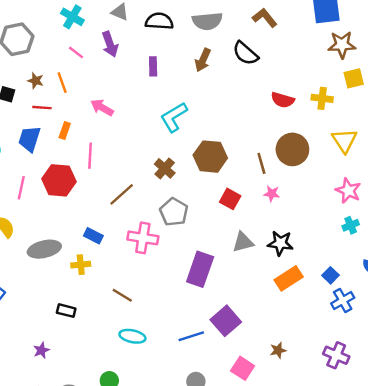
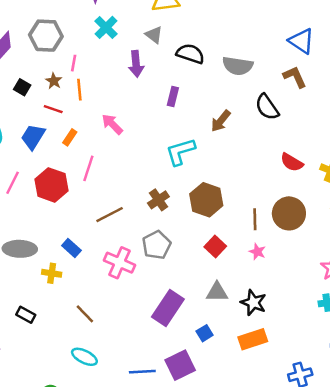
pink line: (76, 52) -> (74, 63), moved, turned 49
brown arrow: (203, 60) -> (221, 121), moved
blue square: (330, 275) -> (205, 333), moved

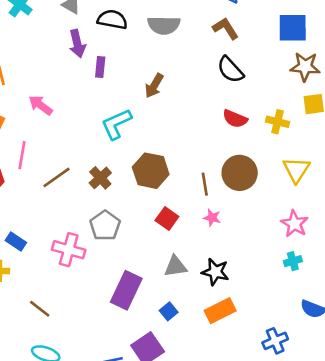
purple arrow: (136, 64) -> (77, 44), moved
black semicircle: (267, 107) -> (230, 70), moved
brown line: (110, 215) -> (57, 177), moved

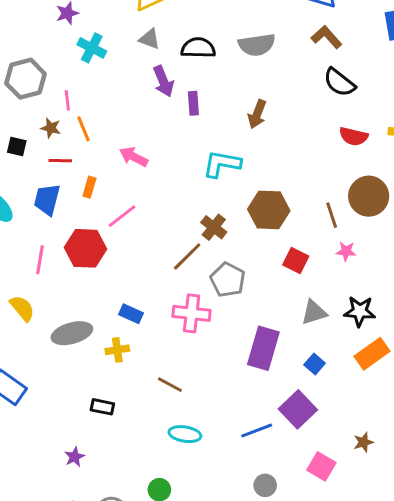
cyan L-shape: (116, 124) -> (222, 164), turned 44
pink line: (22, 155) -> (122, 216), turned 52
brown line: (57, 177) -> (187, 256), moved

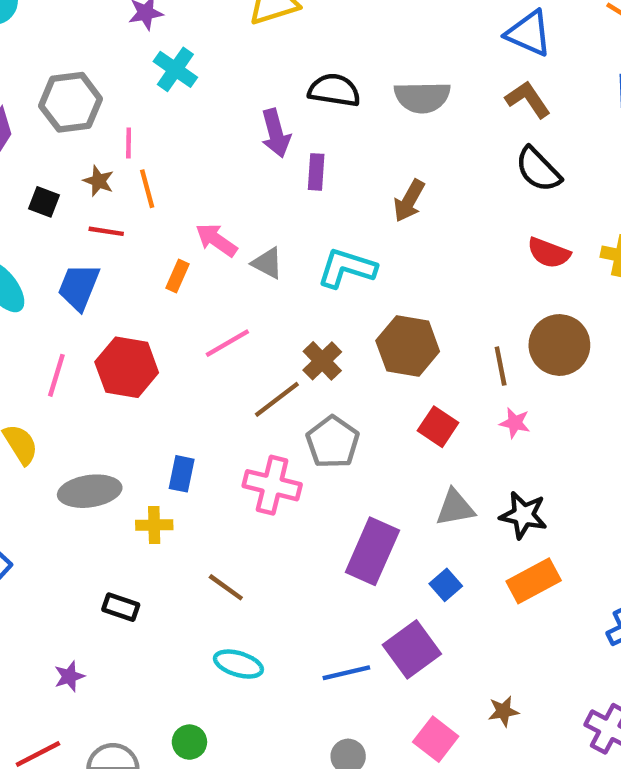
gray triangle: (150, 39) -> (267, 263), moved
orange rectangle: (89, 187) -> (178, 276), moved
pink line: (122, 216) -> (227, 343), moved
blue rectangle: (131, 314) -> (182, 474), turned 70

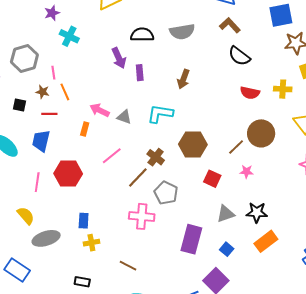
brown line: (501, 366) -> (236, 147), turned 66
blue rectangle: (182, 474) -> (84, 221), moved
gray ellipse: (90, 491) -> (46, 238), moved

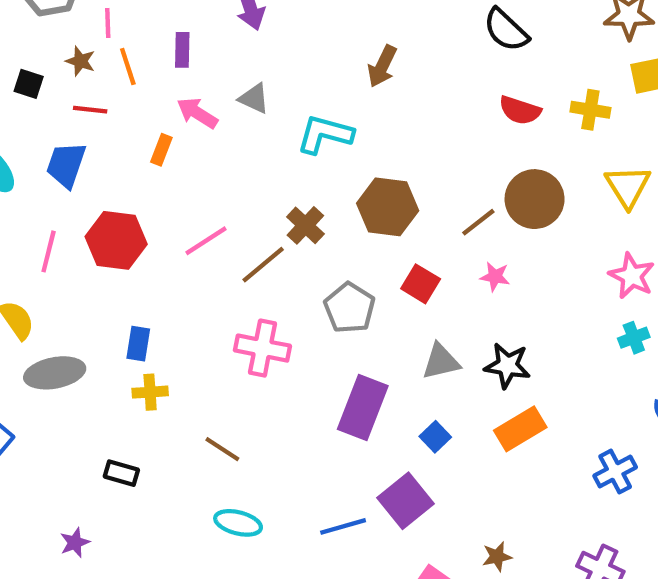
purple rectangle: (140, 73) -> (182, 50), moved
gray triangle: (124, 117) -> (254, 98), moved
pink line: (112, 156) -> (206, 241), moved
gray pentagon: (166, 193) -> (350, 308), moved

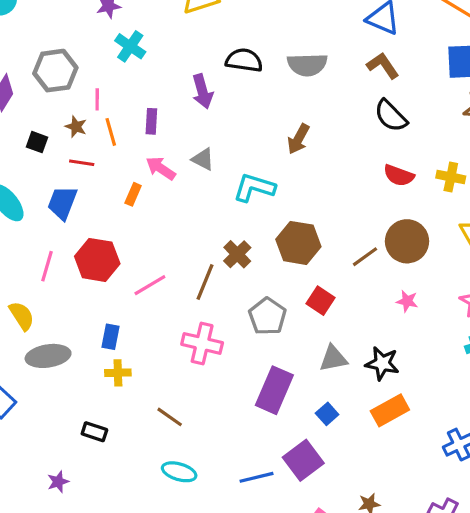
pink line: (206, 241) -> (150, 285), moved
brown line: (263, 265) -> (205, 282), turned -30
pink star: (495, 277) -> (407, 301), moved

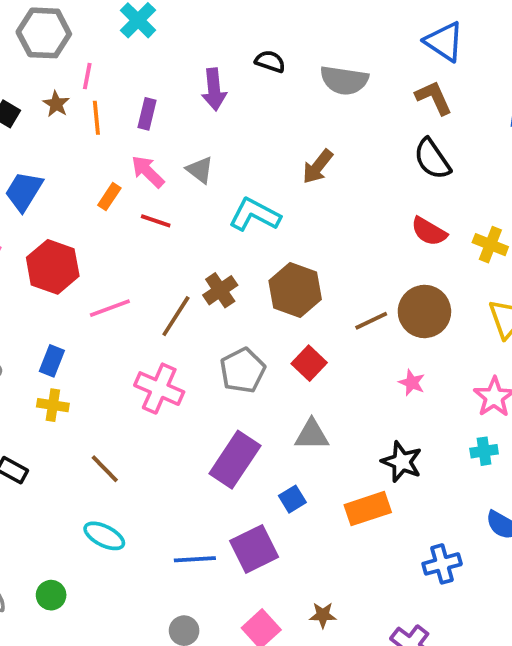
black semicircle: (244, 60) -> (270, 61), size x0.7
red line: (82, 163) -> (156, 221), moved
black star: (382, 363) -> (402, 462), moved

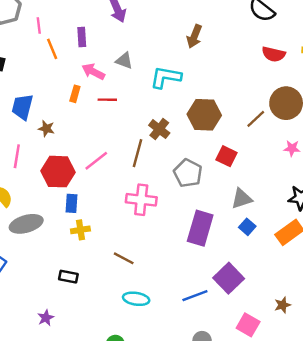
brown star: (56, 104) -> (46, 129), moved
red hexagon: (53, 267) -> (58, 172), moved
blue square: (292, 499) -> (247, 227), moved

